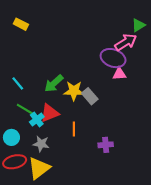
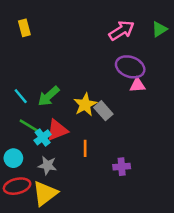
yellow rectangle: (21, 24) -> (24, 28), turned 48
pink arrow: (126, 42) -> (122, 30), moved
green arrow: (54, 83) -> (49, 96), moved
yellow star: (74, 91) -> (85, 105), turned -30

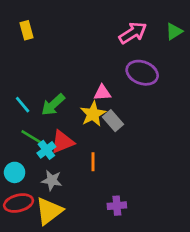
pink triangle: (137, 85) -> (102, 93), moved
purple cross: (122, 167) -> (117, 206), moved

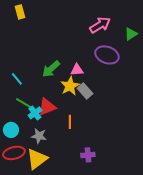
yellow rectangle: (26, 30) -> (20, 12), moved
green triangle: (174, 32) -> (131, 34), moved
green arrow: (53, 105) -> (51, 69), moved

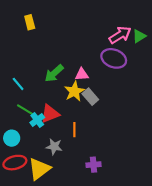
yellow rectangle: (20, 12) -> (30, 22), moved
pink arrow: (100, 25) -> (120, 35), moved
gray star: (39, 136) -> (54, 147), moved

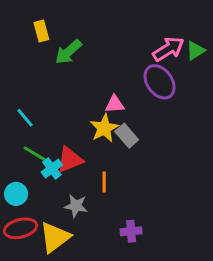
purple ellipse: (114, 58) -> (160, 82), turned 35
green arrow: (54, 73) -> (68, 52), moved

